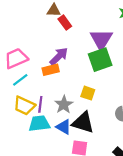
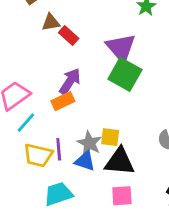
green square: (100, 60) -> (125, 74), turned -30
yellow square: (88, 93) -> (110, 137), moved
cyan trapezoid: (39, 124) -> (58, 194), moved
blue triangle: (64, 127) -> (85, 161), moved

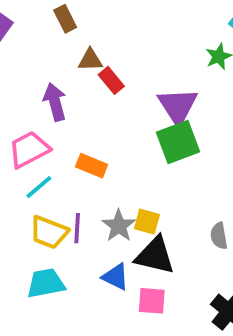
green square: (125, 74) -> (178, 142), turned 32
purple arrow: (70, 81) -> (55, 102), moved, turned -56
orange rectangle: (63, 101) -> (92, 166), turned 40
blue triangle: (85, 161) -> (116, 277), moved
cyan trapezoid: (58, 194) -> (46, 283), moved

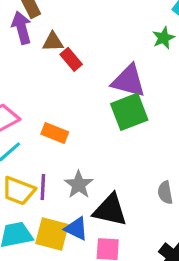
purple arrow: (55, 102) -> (22, 28), moved
purple triangle: (178, 106) -> (129, 81), turned -42
yellow square: (147, 222) -> (52, 234), moved, size x1.5

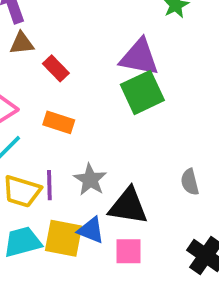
brown triangle: (53, 42) -> (22, 43), moved
red rectangle: (71, 59) -> (56, 68), moved

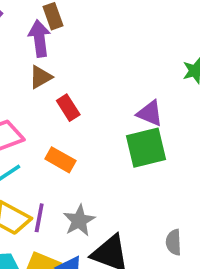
brown triangle: (22, 43) -> (41, 77), turned -35
purple triangle: (139, 57) -> (150, 113), size x0.7

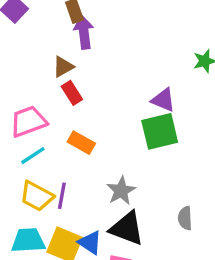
purple arrow: (39, 38) -> (84, 32), moved
red rectangle: (68, 108) -> (72, 93), moved
gray star: (79, 221) -> (121, 191), moved

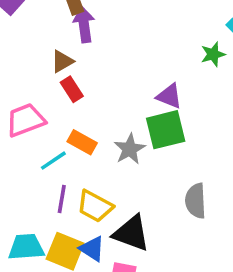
cyan line: (33, 156) -> (53, 161), moved
gray star: (121, 191) -> (130, 149), moved
yellow trapezoid: (37, 196) -> (95, 206), moved
gray semicircle: (185, 218) -> (196, 201), moved, size x1.4

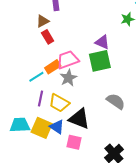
pink trapezoid: (26, 120) -> (68, 60), moved
orange rectangle: (82, 142) -> (53, 67), turned -63
gray star: (130, 149) -> (68, 78), moved
gray semicircle: (196, 201) -> (116, 101), turned 126

